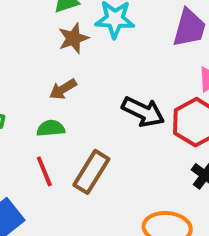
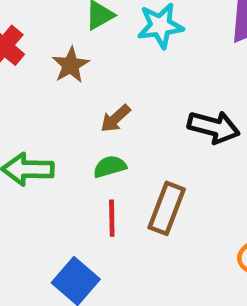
brown star: (73, 38) -> (71, 65), moved
red line: (44, 171) -> (112, 218), turned 32

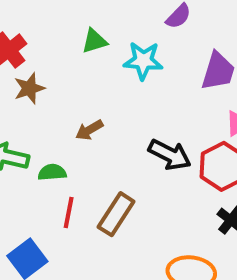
brown star: (71, 65) -> (29, 88), moved
green semicircle: (110, 167) -> (52, 172), moved

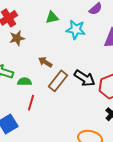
brown arrow: (89, 130) -> (45, 62), turned 56
brown rectangle: (116, 214) -> (58, 81), moved

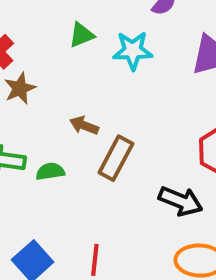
black arrow: (85, 78) -> (181, 201), moved
red line: (31, 103) -> (95, 260), moved

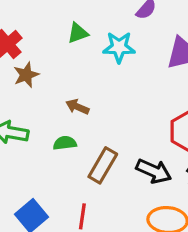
brown rectangle: (116, 158) -> (103, 165), moved
green semicircle: (50, 171) -> (65, 143), moved

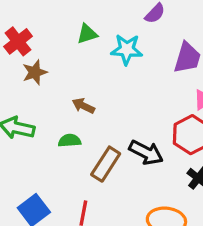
black arrow: (154, 171) -> (146, 152), moved

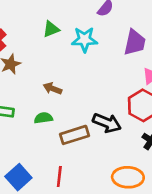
brown rectangle: (106, 164) -> (74, 135), turned 44

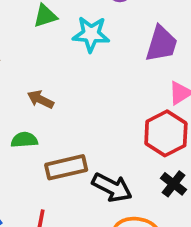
black arrow: (107, 123) -> (112, 187), moved

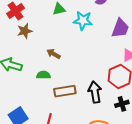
black cross: (174, 184) -> (122, 104), turned 32
black arrow: (112, 187) -> (95, 92), moved, turned -130

